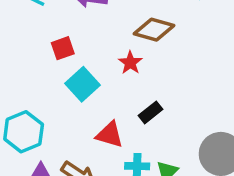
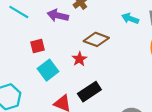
black rectangle: (151, 112) -> (89, 92), size x1.5

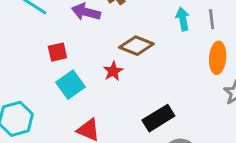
cyan arrow: (130, 19) -> (183, 19), turned 56
black rectangle: (89, 92) -> (158, 118), moved

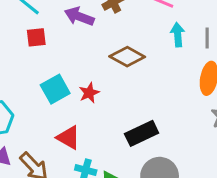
red square: (57, 52) -> (36, 37), moved
red star: (113, 71) -> (89, 93), moved

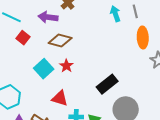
red square: (36, 37) -> (23, 38), turned -32
brown diamond: (127, 57) -> (60, 40), moved

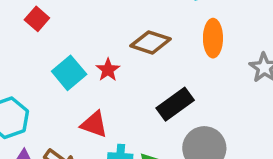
orange ellipse: (143, 37) -> (213, 38), moved
brown diamond: (60, 40) -> (151, 42), moved

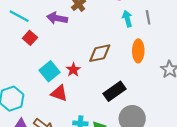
brown diamond: (151, 42) -> (100, 53), turned -30
red triangle: (94, 124) -> (59, 93), moved

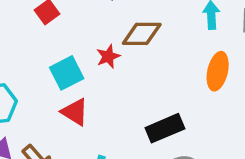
brown diamond: (100, 53) -> (142, 34), moved
red star: (73, 70) -> (108, 56), moved

